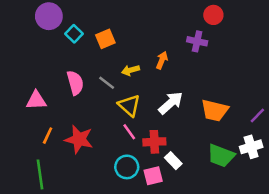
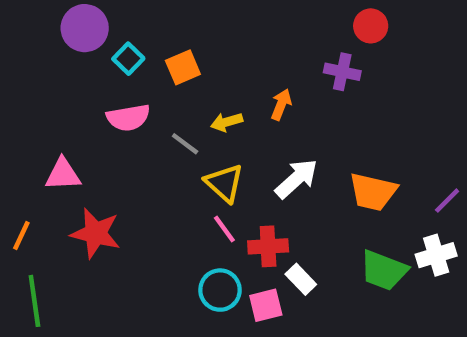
pink semicircle: (75, 83) -> (128, 118), moved, turned 95
orange line: (48, 136) -> (21, 235), moved
red star: (79, 139) -> (96, 233), moved
green line: (40, 174) -> (34, 301), moved

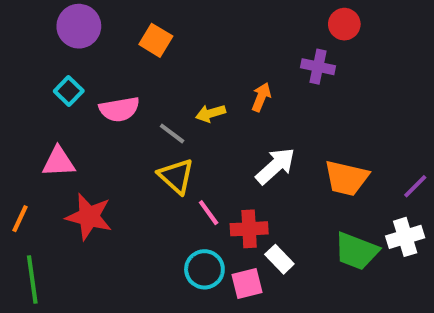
cyan square: (128, 59) -> (69, 91), moved
orange square: (183, 67) -> (156, 40), moved, turned -36
yellow triangle: (224, 183) -> (176, 176), moved

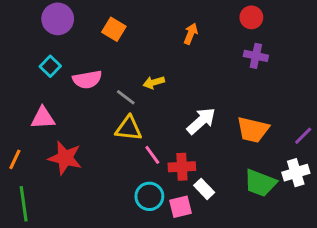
purple cross: (318, 67) -> (256, 56), moved
orange arrow: (261, 97) -> (191, 34), moved
yellow triangle: (176, 176) -> (129, 128), turned -36

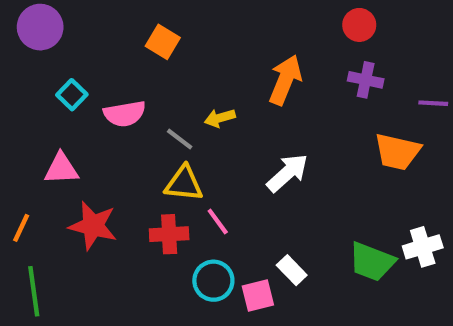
purple circle: (58, 19) -> (40, 27), moved
orange arrow: (191, 34) -> (285, 80), moved, size x1.6
orange trapezoid: (253, 130) -> (397, 152), moved
purple line: (303, 136) -> (433, 103), moved, turned 48
red cross: (182, 167) -> (169, 234), moved

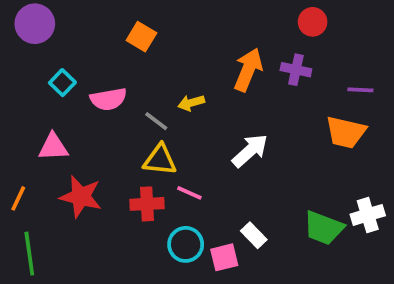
purple cross: (366, 80) -> (296, 70), moved
purple line: (433, 103) -> (360, 90), moved
pink line: (218, 222) -> (189, 193), turned -30

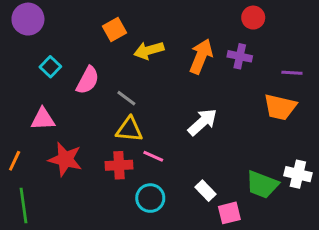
orange square: (141, 37) -> (114, 29), turned 30
pink semicircle: (108, 99) -> (88, 80), turned -52
yellow arrow: (191, 103) -> (149, 50), moved, size x1.4
white cross: (368, 215) -> (298, 174), turned 30
pink square: (224, 257) -> (229, 213), moved

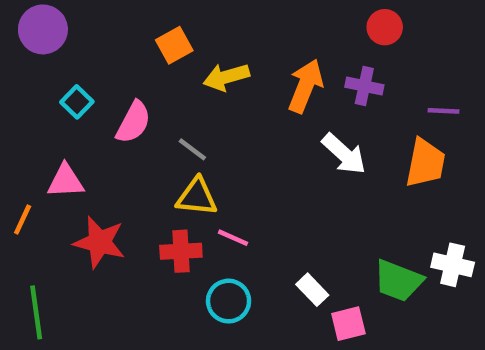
orange trapezoid: (280, 107) -> (425, 163), turned -92
white arrow: (202, 122) -> (344, 154), moved, turned 84
orange line: (15, 161) -> (23, 220), moved

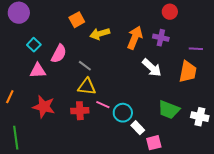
pink triangle: (66, 181) -> (38, 71), moved
green trapezoid: (398, 281) -> (169, 110), moved
cyan circle: (229, 301) -> (123, 113), moved

